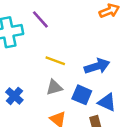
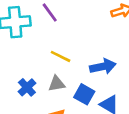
blue cross: (14, 96) -> (27, 87), moved

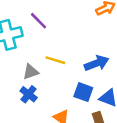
gray triangle: (57, 84) -> (31, 72), moved

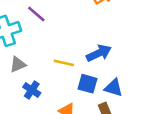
yellow line: (55, 60) -> (64, 63), moved
gray triangle: (31, 72) -> (18, 64), moved

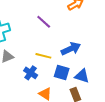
purple line: (36, 14) -> (44, 22), moved
blue cross: (32, 90) -> (31, 73), moved

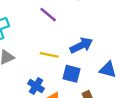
blue cross: (31, 73) -> (36, 86), moved
blue triangle: (82, 76) -> (108, 70), moved

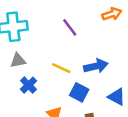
blue cross: (36, 86) -> (28, 85), moved

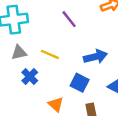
yellow line: (61, 68) -> (50, 54), moved

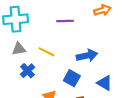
purple line: (69, 19) -> (65, 21), turned -56

